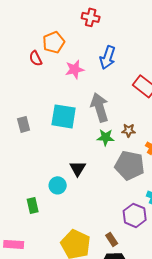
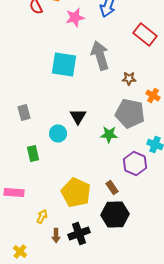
gray rectangle: (24, 124) -> (24, 112), moved
green star: (106, 137) -> (109, 134), moved

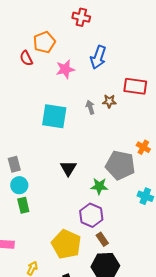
red rectangle: (145, 34) -> (135, 86), turned -30
gray arrow: (100, 56) -> (90, 107), size x0.5
brown star: (129, 78) -> (109, 101), moved
cyan circle: (58, 134) -> (19, 185), moved
purple hexagon: (135, 164) -> (91, 215), moved

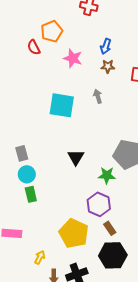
blue arrow: (98, 57) -> (106, 46), size x0.7
pink star: (65, 69) -> (73, 58), turned 30
brown star: (109, 101) -> (108, 66), moved

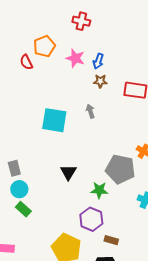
pink star: (73, 58) -> (75, 58), moved
green rectangle: (31, 194) -> (23, 209), turned -35
brown rectangle: (110, 228) -> (111, 240), moved, turned -40

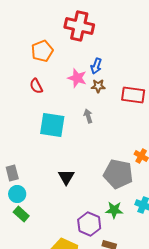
red cross: (81, 21) -> (79, 26), size x1.6
pink star: (75, 58) -> (77, 78), moved
red semicircle: (26, 62) -> (36, 86), moved
green star: (99, 190) -> (114, 210), moved

